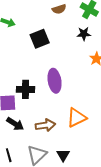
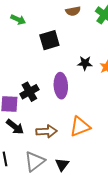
black star: (84, 34) -> (85, 63), moved
black cross: (25, 89) -> (29, 92), turned -36

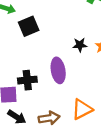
black square: (49, 40) -> (29, 26), moved
black cross: (29, 92) -> (27, 80), turned 30

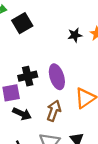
purple ellipse: (58, 70) -> (57, 77), moved
brown arrow: (49, 118) -> (54, 111), turned -54

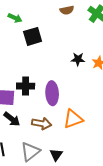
brown arrow: (54, 111) -> (42, 123), turned 66

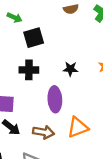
black star: (78, 59) -> (70, 69), moved
black cross: (26, 86) -> (29, 70), moved

